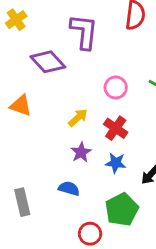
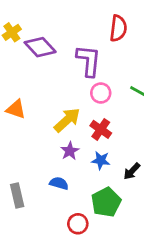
purple L-shape: (84, 32) -> (89, 61), moved
purple diamond: (48, 62) -> (40, 47), moved
yellow arrow: (78, 118) -> (67, 120), size x1.5

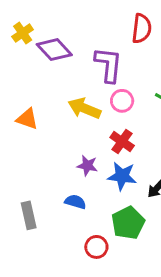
yellow arrow: (67, 120) -> (84, 108), moved, turned -116
purple star: (70, 151) -> (87, 166), turned -30
blue star: (101, 160) -> (122, 176), size x1.4

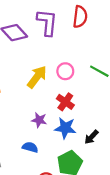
purple L-shape: (108, 65) -> (47, 22), moved
yellow arrow: (84, 108) -> (37, 77), turned 105

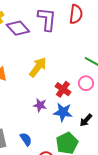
pink circle: (65, 71) -> (86, 83), moved
blue semicircle: (30, 147) -> (26, 139), moved, turned 40

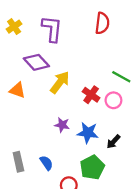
purple L-shape: (47, 19) -> (52, 29), moved
purple diamond: (18, 28) -> (36, 62), moved
red cross: (63, 89) -> (91, 95), moved

